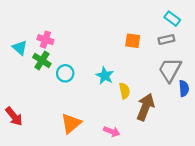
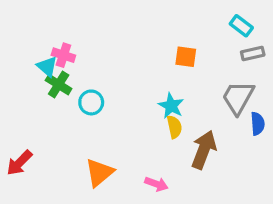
gray rectangle: (166, 40) -> (253, 53), moved
cyan triangle: (20, 48) -> (47, 67), moved
cyan star: (105, 76) -> (171, 106), moved
red arrow: (14, 116) -> (19, 163), turned 84

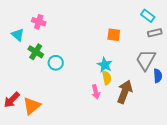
pink cross: (63, 55) -> (39, 22), moved
cyan triangle: (47, 67) -> (18, 35), moved
orange triangle: (99, 173) -> (32, 106), moved
pink arrow: (156, 184) -> (96, 92), moved, turned 56

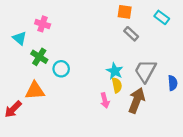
gray rectangle: (155, 33) -> (131, 34), moved, turned 56
orange square: (114, 35) -> (125, 12), moved
gray trapezoid: (146, 60) -> (145, 71), moved
orange triangle: (32, 106) -> (35, 91), moved, turned 36

